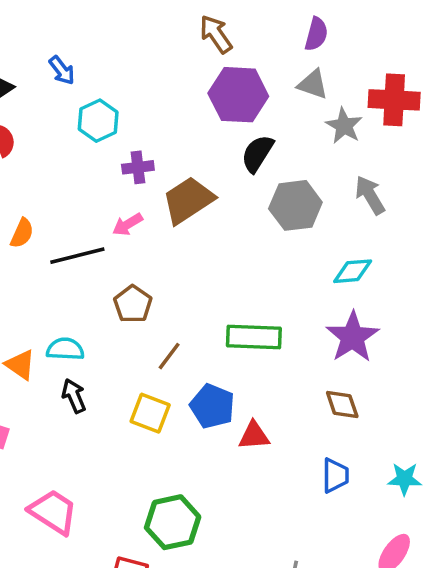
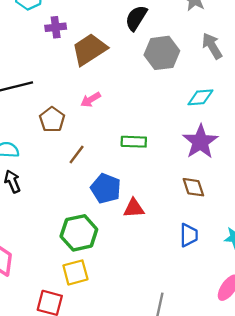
pink arrow: (128, 224) -> (91, 100), moved
green rectangle: (254, 337) -> (134, 142), size x0.7
yellow square: (150, 413) -> (75, 272), moved, turned -36
green hexagon: (173, 522) -> (79, 233), moved

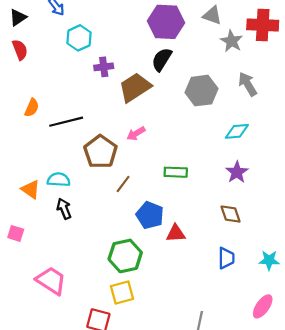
black semicircle: (136, 18) -> (162, 59), moved
brown pentagon: (52, 120) -> (100, 152), size x1.4
purple star: (200, 142) -> (237, 172), size x0.7

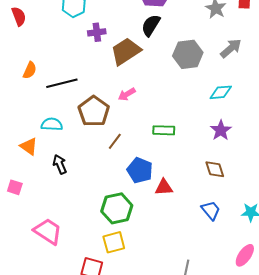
gray arrow: (248, 84) -> (231, 48), turned 80
cyan semicircle: (59, 180) -> (52, 124), moved
blue trapezoid: (226, 258) -> (211, 210), turned -40

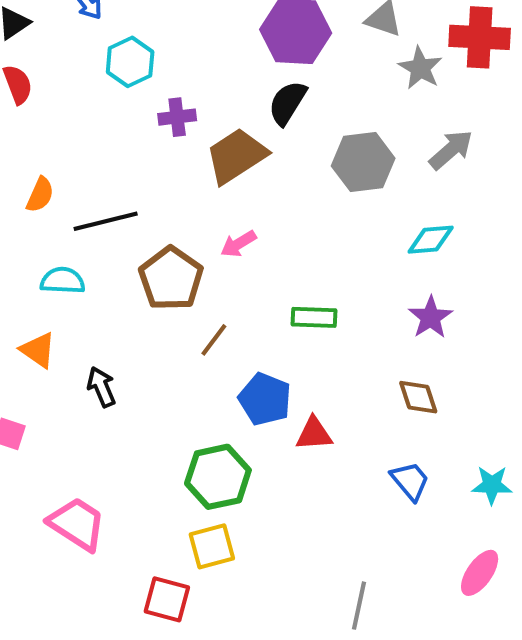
cyan semicircle: (52, 124) -> (63, 281), moved

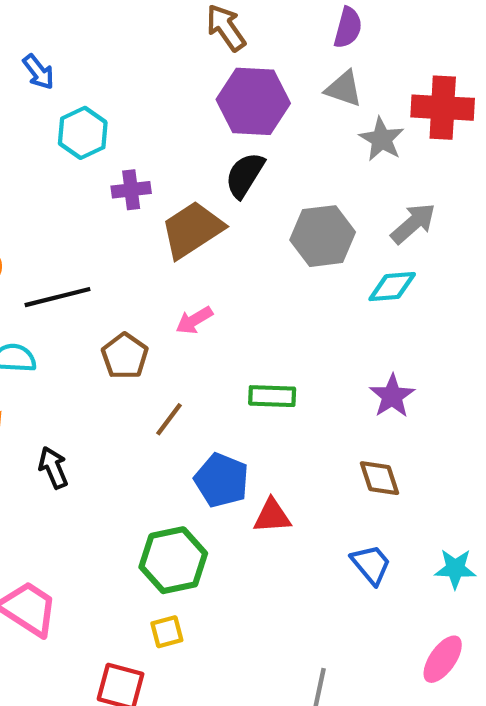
cyan diamond: (431, 240) -> (392, 287), moved
brown pentagon: (171, 279) -> (125, 356), size x0.7
yellow square: (212, 546) -> (167, 632), size x0.7

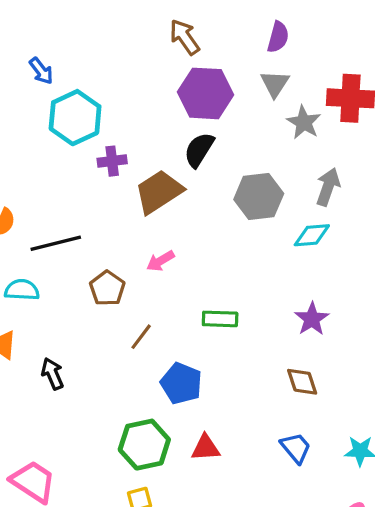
gray triangle: (344, 89) -> (275, 84), turned 44
cyan hexagon: (83, 133) -> (75, 118), size x1.4
gray arrow: (413, 223) -> (328, 187), turned -30
red triangle: (272, 516) -> (206, 448), moved

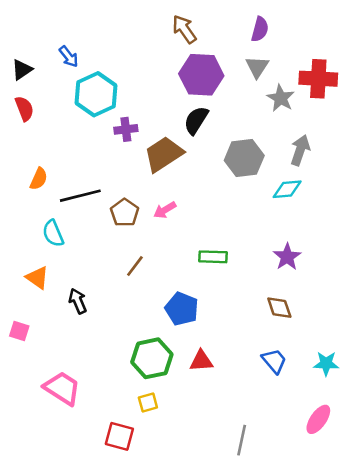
brown pentagon: (107, 288) -> (125, 213), moved
cyan semicircle: (22, 290) -> (53, 233), turned -116
brown line: (141, 337) -> (135, 266), moved

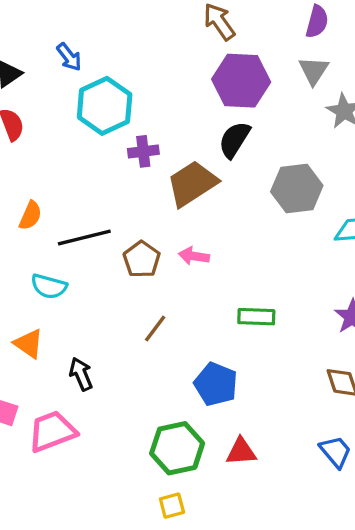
pink arrow: (165, 210) -> (194, 256), turned 40
cyan semicircle: (53, 233) -> (49, 286), turned -52
pink trapezoid: (62, 388) -> (52, 431), moved, turned -54

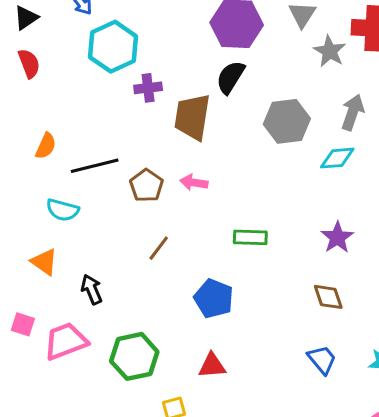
brown trapezoid: (192, 183) -> (192, 117), turned -48
green hexagon: (177, 448) -> (134, 356), moved
red triangle: (241, 452) -> (212, 366), moved

